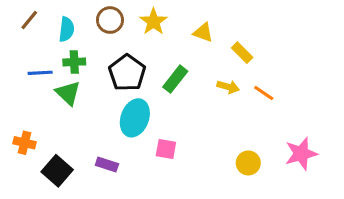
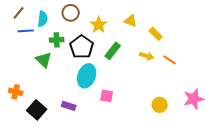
yellow star: (153, 22) -> (99, 25), moved
green cross: (74, 62) -> (57, 40), moved
blue line: (40, 73) -> (26, 31), moved

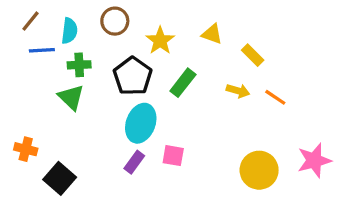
green cross: (57, 40) -> (79, 65), moved
yellow circle: (160, 105) -> (259, 170), size x1.5
purple rectangle: (69, 106) -> (134, 162), moved, turned -72

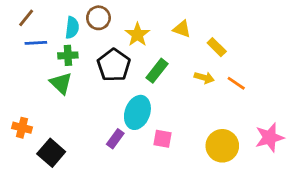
cyan semicircle: (69, 31) -> (72, 28), moved
cyan ellipse: (141, 123) -> (137, 112), moved
pink square: (173, 156) -> (162, 139), moved

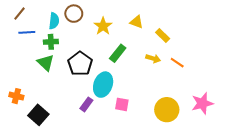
black pentagon: (114, 65) -> (80, 64), moved

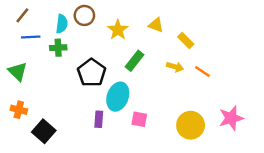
green triangle: (46, 63) -> (18, 72), moved
purple rectangle: (86, 104) -> (99, 119), turned -32

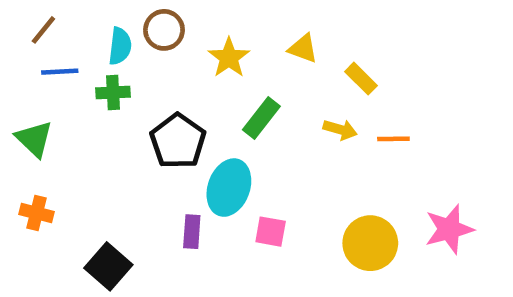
orange line: (202, 72) -> (393, 139), turned -35
black square: (44, 131) -> (108, 266), moved

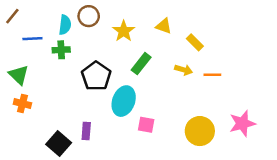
brown line: (43, 30) -> (12, 16), moved
orange cross: (37, 213) -> (22, 104), moved
purple rectangle: (192, 232) -> (86, 131), moved

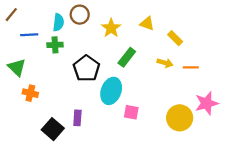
orange cross: (22, 104) -> (30, 93), moved
pink star: (242, 124) -> (207, 103), moved

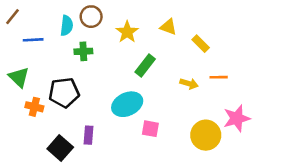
green cross: (55, 45) -> (83, 51), moved
yellow arrow: (165, 63) -> (189, 84), moved
black pentagon: (86, 68) -> (64, 93), moved, turned 30
cyan ellipse: (111, 91) -> (127, 104), turned 45

